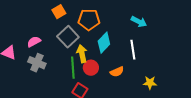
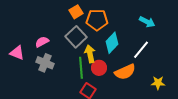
orange square: (59, 12) -> (76, 12), moved
white line: (133, 50) -> (141, 50), turned 48
orange semicircle: (117, 72) -> (125, 72), size x1.5

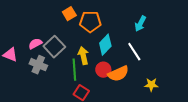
cyan arrow: (147, 22) -> (140, 24), turned 91
gray square: (76, 37) -> (54, 47), moved
white line: (141, 50) -> (134, 52), turned -72
red circle: (99, 68) -> (103, 70), moved

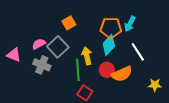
orange square: (69, 14) -> (69, 23), moved
orange pentagon: (90, 22) -> (111, 28), moved
cyan arrow: (140, 24) -> (130, 24), moved

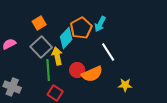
orange pentagon: (111, 28) -> (81, 28), turned -30
cyan diamond: (109, 45) -> (66, 38), moved
gray square: (58, 47) -> (41, 47), moved
gray cross: (42, 65) -> (12, 87), moved

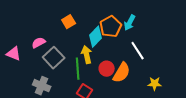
gray square: (41, 47) -> (54, 58), moved
orange semicircle: (92, 74) -> (122, 73), turned -35

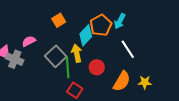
gray square: (54, 58) -> (56, 56), moved
orange semicircle: (122, 73) -> (122, 81), moved
gray cross: (42, 86) -> (15, 59), moved

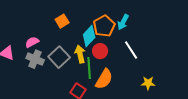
gray cross: (15, 59) -> (35, 59), moved
green line: (68, 67) -> (89, 68), moved
red circle: (97, 67) -> (100, 51), moved
orange semicircle: (122, 81) -> (104, 79), moved

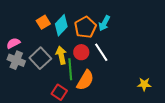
cyan diamond: (89, 36) -> (61, 25), moved
white line: (131, 50) -> (101, 52), moved
yellow star: (148, 83) -> (144, 84), moved

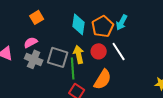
orange square: (43, 22) -> (37, 17), moved
cyan diamond: (61, 25) -> (79, 24), turned -35
gray square: (40, 58) -> (58, 57), turned -30
green line: (70, 69) -> (73, 68), moved

